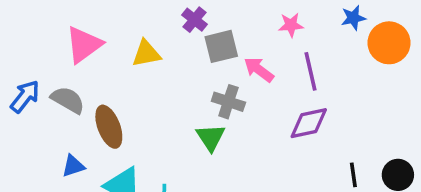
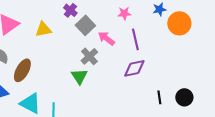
gray square: (221, 46) -> (85, 25), turned -30
gray cross: (228, 102) -> (89, 56), turned 30
brown ellipse: (109, 127) -> (22, 70), turned 50

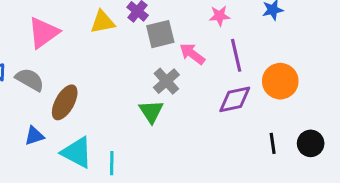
orange circle: (179, 23) -> (280, 81), moved
gray square: (85, 25) -> (160, 34), turned 30
yellow triangle: (43, 29) -> (103, 22), moved

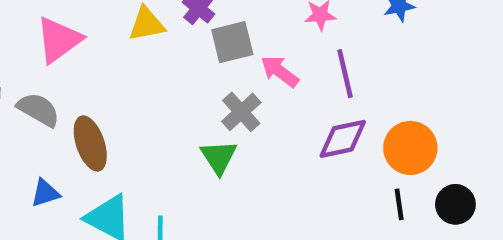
orange circle: (280, 81) -> (410, 148), moved
brown ellipse: (65, 102) -> (90, 143), turned -48

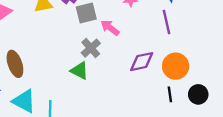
purple line: (345, 74) -> (167, 22), moved
green triangle: (219, 157) -> (79, 71), turned -30

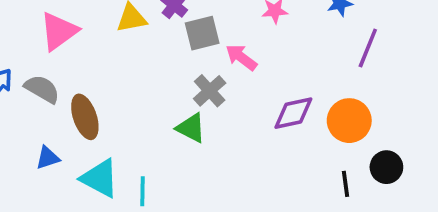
purple line: (167, 22) -> (368, 48), moved, turned 35
black line: (170, 94) -> (345, 184), moved

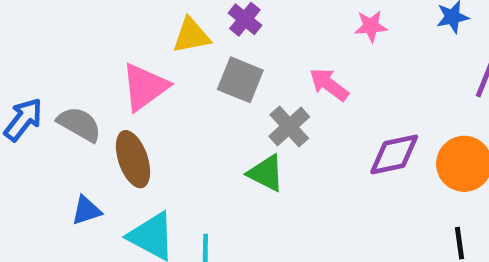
pink triangle: (59, 31) -> (145, 87), moved
gray square: (202, 33) -> (240, 80), moved, turned 36

